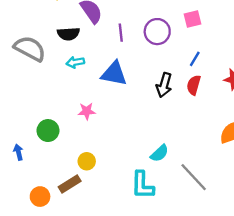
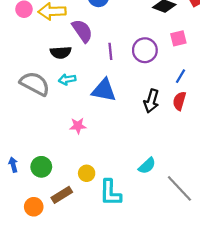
gray semicircle: (30, 49) -> (35, 84), moved
green circle: (48, 131) -> (41, 167), moved
yellow circle: (87, 161) -> (87, 173), moved
cyan L-shape: (142, 185) -> (110, 193), moved

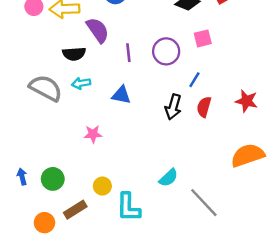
blue line: (181, 76) -> (194, 80), moved
blue triangle: (104, 90) -> (121, 95), size x0.7

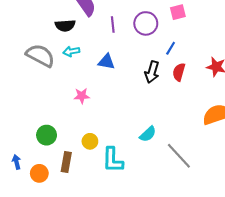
blue arrow: (22, 177) -> (17, 162), moved
brown rectangle: (75, 210) -> (66, 162), turned -48

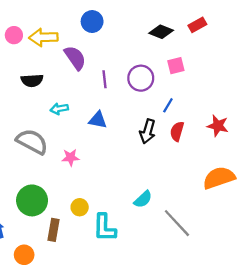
black semicircle: (65, 25) -> (32, 80), moved
gray semicircle: (40, 55) -> (32, 142), moved
green circle: (47, 135) -> (32, 200), size x1.4
orange circle: (39, 173) -> (24, 255), moved

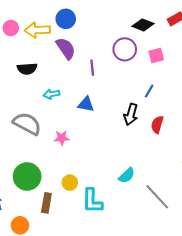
blue circle: (92, 22) -> (66, 19), moved
purple circle: (141, 78) -> (125, 49), moved
red semicircle: (177, 131) -> (157, 125), moved

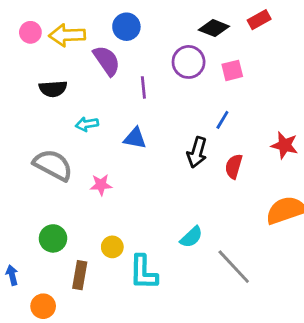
blue circle: (66, 19) -> (126, 27), moved
green circle: (27, 176) -> (53, 238), size x0.7

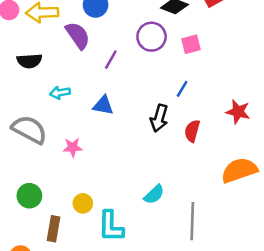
purple line: (143, 87) -> (111, 60), turned 36
gray line: (234, 267) -> (192, 221), turned 45

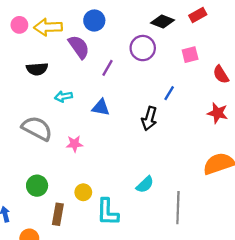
pink square: (191, 44) -> (190, 55), moved
red semicircle: (192, 131) -> (221, 74), moved, turned -48

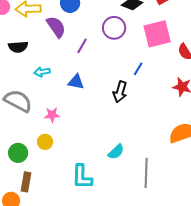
pink square: (190, 55) -> (157, 34), size x1.8
yellow circle: (83, 192) -> (45, 142), moved
brown rectangle: (58, 214) -> (26, 182), moved

